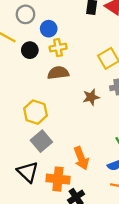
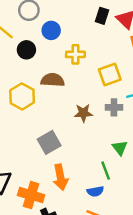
yellow cross: (58, 48) -> (75, 54), moved
yellow hexagon: (35, 112) -> (22, 96), moved
gray square: (41, 141) -> (49, 142), moved

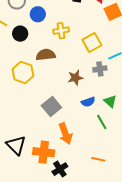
blue semicircle: (95, 191) -> (88, 102), moved

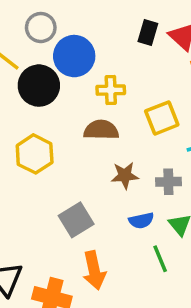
blue circle: (38, 14) -> (74, 56), size x1.5
black circle: (20, 34) -> (39, 86), size x1.5
brown semicircle: (46, 55) -> (101, 130), moved
gray cross: (100, 69) -> (168, 182), moved

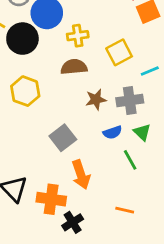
gray cross: (168, 182) -> (130, 100), size x1.4

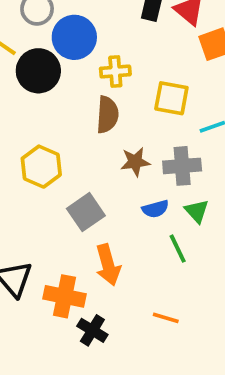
yellow square: (119, 52) -> (171, 98), turned 35
brown semicircle: (74, 67) -> (107, 115), turned 95
yellow hexagon: (25, 91) -> (41, 167), moved
black cross: (73, 222) -> (92, 330), turned -30

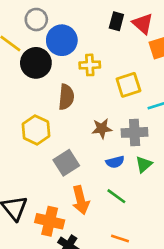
yellow square: (171, 98) -> (128, 85), turned -30
brown semicircle: (107, 115) -> (66, 97), moved
green triangle: (197, 211) -> (144, 164), turned 30
green line: (178, 249) -> (116, 196), moved, turned -30

